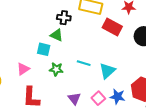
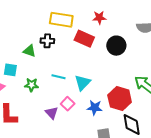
black cross: (64, 18) -> (47, 41), moved
cyan square: (44, 49) -> (10, 70), moved
pink square: (98, 98) -> (68, 104), moved

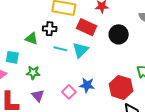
cyan line: (58, 77) -> (60, 49), moved
cyan triangle: (82, 83) -> (80, 50), moved
blue star: (95, 108) -> (87, 85), moved
purple triangle: (52, 113) -> (38, 96), moved

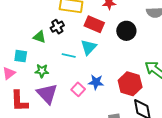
black cross: (50, 29) -> (57, 27), turned -32
cyan line: (60, 49) -> (69, 55), moved
purple triangle: (38, 96) -> (47, 94), size x1.6

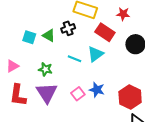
cyan square: (21, 56) -> (29, 37), moved

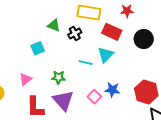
green triangle: (49, 35) -> (54, 25), moved
cyan square: (29, 37) -> (38, 48), turned -32

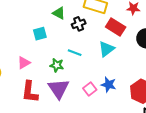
cyan line: (86, 63) -> (75, 53), moved

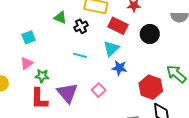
cyan square: (40, 34) -> (29, 37), moved
pink triangle: (24, 63) -> (27, 63), moved
green star: (57, 65) -> (42, 76), moved
blue star: (109, 85) -> (119, 68), moved

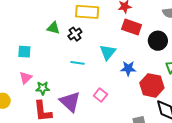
red rectangle: (118, 26) -> (132, 27), moved
black circle: (150, 34) -> (158, 41), moved
cyan square: (29, 37) -> (24, 52), turned 32
blue star: (119, 68) -> (128, 68), moved

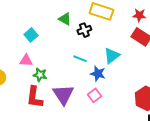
cyan square: (24, 52) -> (31, 35), turned 32
blue star: (128, 68) -> (98, 74), moved
pink triangle: (26, 78) -> (26, 60), turned 32

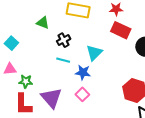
black cross: (84, 30) -> (64, 40), moved

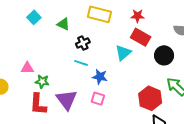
cyan square: (11, 43) -> (34, 17), moved
cyan triangle: (94, 53) -> (123, 53), moved
pink square: (82, 94) -> (98, 99), turned -32

